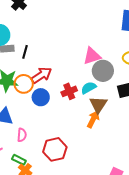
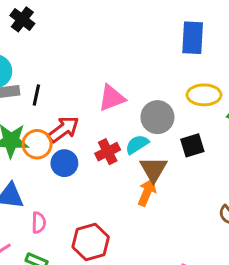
pink triangle: (92, 56) -> (112, 98), moved

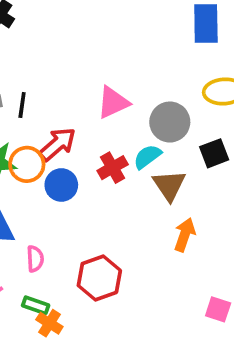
orange arrow: (147, 192) -> (185, 235), moved

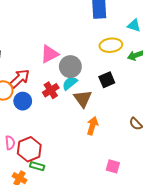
gray circle: (170, 122) -> (70, 67), moved
red hexagon: (99, 278) -> (29, 149), moved
green rectangle: (36, 305) -> (37, 166), moved

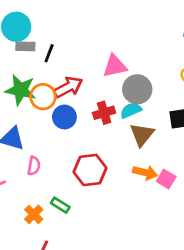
orange arrow: (92, 126) -> (145, 173), turned 72
red hexagon: (29, 149) -> (90, 170), moved
pink square: (113, 166) -> (166, 179), moved

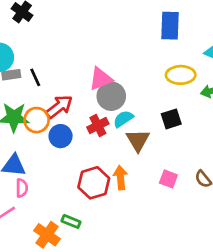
black line: (49, 53) -> (35, 77), turned -36
gray circle: (137, 89) -> (111, 96), moved
pink semicircle: (34, 166) -> (22, 188), moved
orange arrow: (145, 173) -> (120, 178), moved, turned -100
orange cross: (34, 214) -> (47, 235), size x1.4

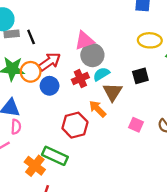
orange arrow: (120, 178) -> (97, 109), moved, turned -42
green rectangle: (71, 221) -> (55, 156), size x1.6

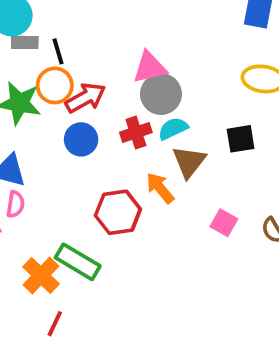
orange circle: (31, 72) -> (55, 85), moved

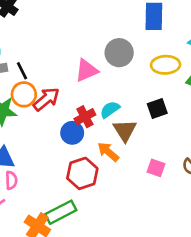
gray circle: (161, 94) -> (119, 53), moved
blue circle: (81, 139) -> (72, 133), moved
green rectangle: (78, 262) -> (61, 212), turned -48

